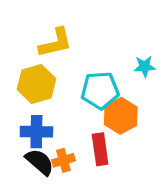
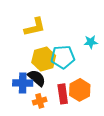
yellow hexagon: (36, 84) -> (44, 59), moved
orange hexagon: (121, 116) -> (80, 90), moved
black semicircle: (40, 162) -> (37, 78), moved

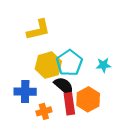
cyan star: (91, 42) -> (104, 65), moved
cyan pentagon: (63, 57) -> (69, 63), turned -30
black semicircle: (37, 78) -> (64, 86), moved

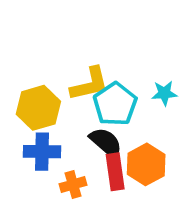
yellow L-shape: (38, 30) -> (89, 84), moved
yellow hexagon: (48, 65) -> (38, 108), moved
cyan star: (104, 65) -> (164, 93), moved

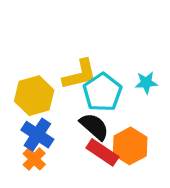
blue cross: (42, 152) -> (37, 135), turned 32
red rectangle: (115, 172) -> (102, 152), turned -48
orange cross: (73, 184) -> (34, 159), moved, turned -30

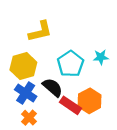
yellow L-shape: (80, 74) -> (40, 31), moved
black semicircle: (94, 126) -> (53, 87), moved
orange cross: (34, 159) -> (29, 118), moved

